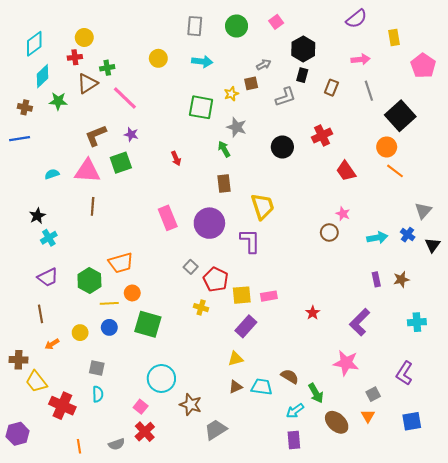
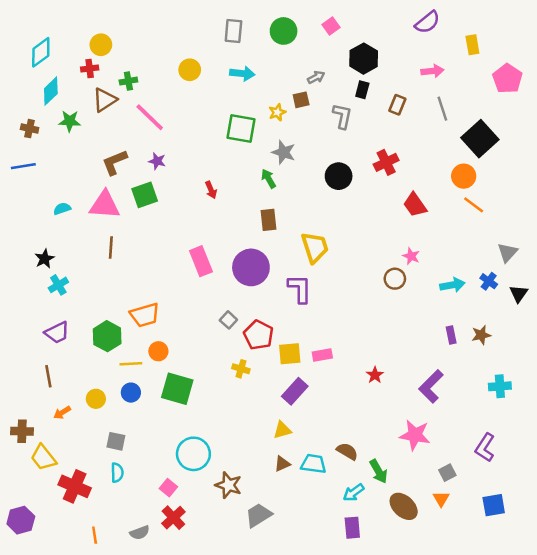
gray L-shape: (286, 97) -> (342, 116), turned -60

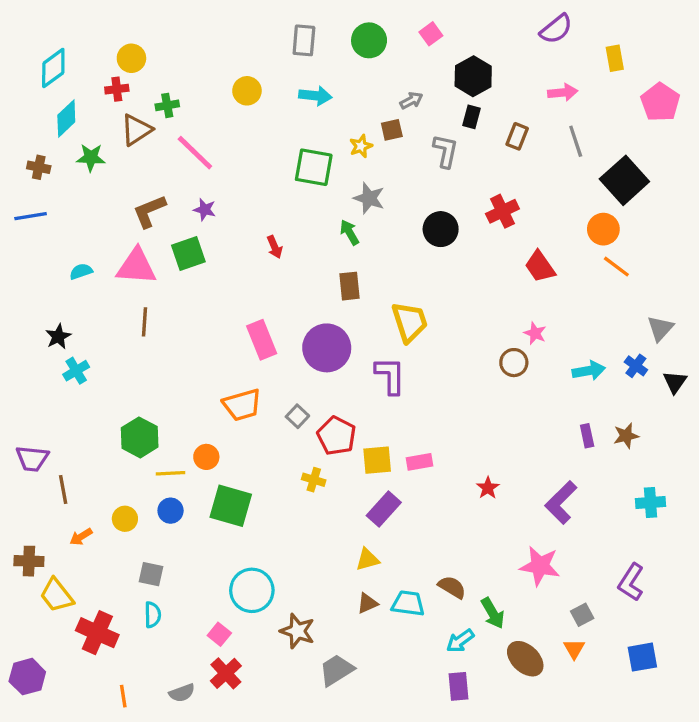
orange trapezoid: (145, 315) -> (242, 405), moved
purple trapezoid: (57, 332) -> (32, 459), moved, turned 32

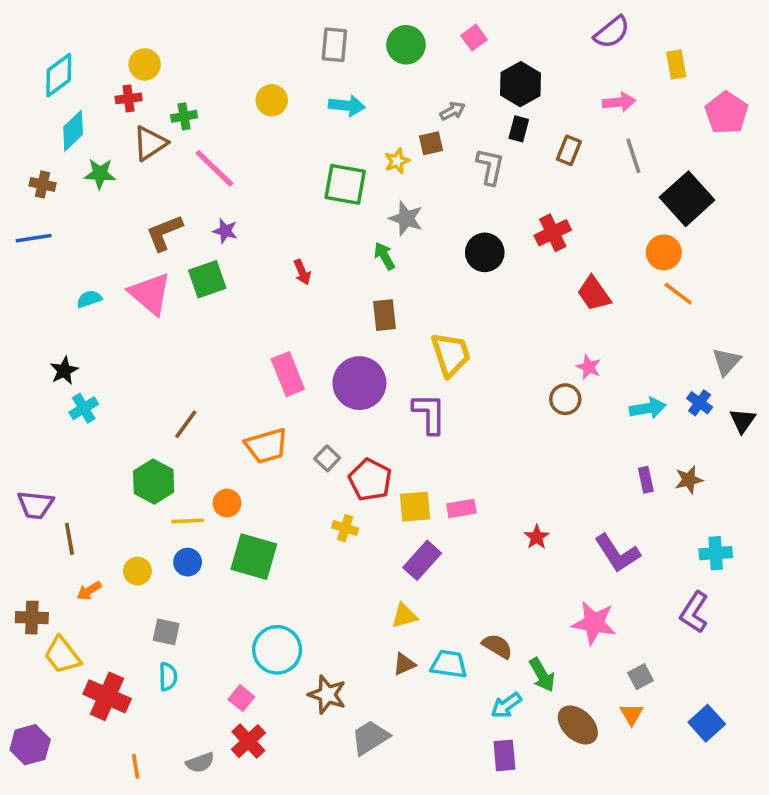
pink triangle: (136, 267) -> (150, 294), turned 36
brown line: (144, 322) -> (186, 424), moved, turned 32
purple L-shape: (561, 502) -> (617, 553), turned -78
purple L-shape: (631, 582) -> (694, 612), moved
blue square: (642, 657) -> (707, 723), turned -32

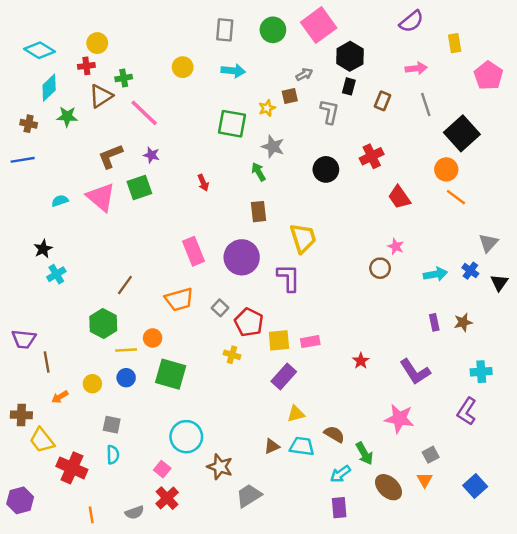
pink square: (474, 38) -> (319, 25), size x2.0
cyan diamond: (59, 75) -> (39, 50), turned 68
yellow triangle: (404, 616) -> (296, 414), moved

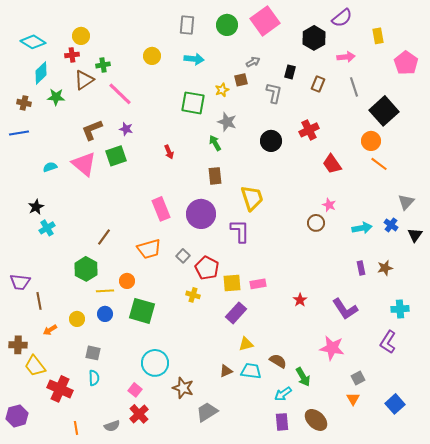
black hexagon: (350, 56) -> (314, 38), moved
brown ellipse: (388, 487) -> (316, 420), moved

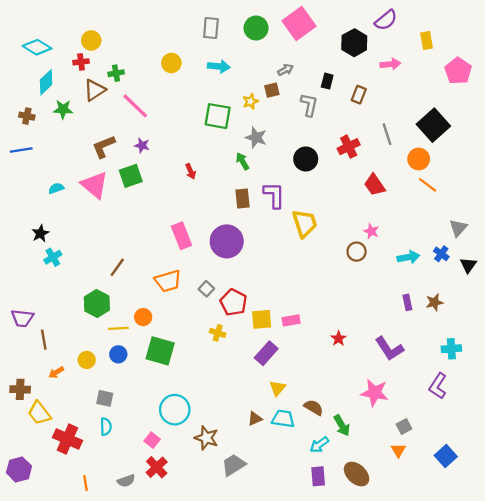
gray line: (354, 87) -> (387, 134), moved
yellow trapezoid: (252, 198) -> (305, 223), moved
purple L-shape: (240, 231) -> (274, 195), moved
yellow triangle: (246, 344) -> (278, 388), turned -35

